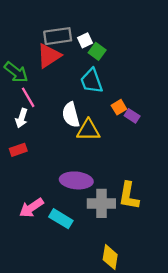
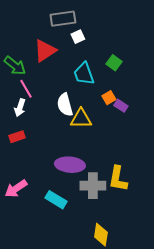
gray rectangle: (58, 36) -> (63, 19), moved
green square: (97, 51) -> (114, 63), moved
pink arrow: (31, 208) -> (16, 189), moved

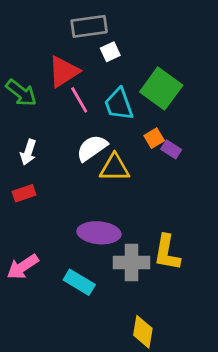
green square: (114, 63) -> (161, 89), size x1.8
pink line: (26, 89) -> (79, 100), moved
white semicircle: (65, 105) -> (92, 148), turned 70

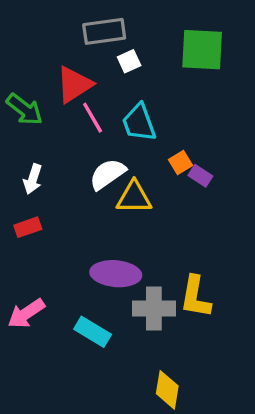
green square: (161, 89) -> (202, 50), moved, turned -33

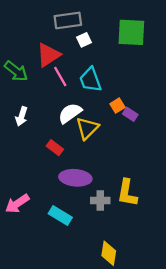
yellow triangle: (134, 197) -> (87, 128), turned -45
red rectangle: (28, 227) -> (55, 148), moved, turned 56
gray cross: (154, 309) -> (100, 200), size x0.7

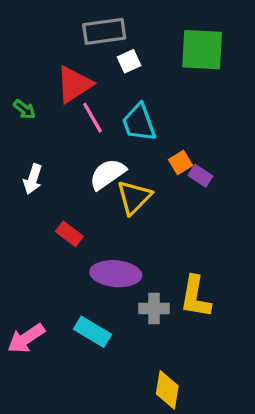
green arrow: (16, 71) -> (24, 109), size x0.6
red rectangle: (55, 148) -> (69, 234), moved
pink arrow: (17, 204) -> (26, 338), moved

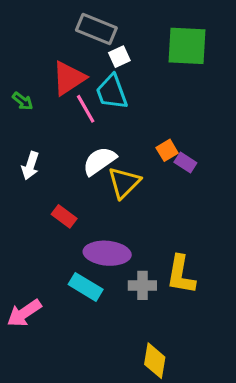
gray rectangle: (104, 31) -> (96, 29), turned 30
cyan trapezoid: (139, 123) -> (112, 92), moved
cyan rectangle: (93, 332) -> (86, 287), moved

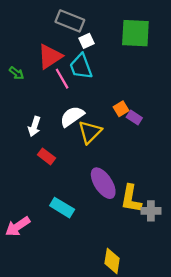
white arrow: (30, 166) -> (34, 126), moved
purple ellipse: (107, 253) -> (103, 183), moved, turned 52
gray cross: (142, 285) -> (151, 211), moved

